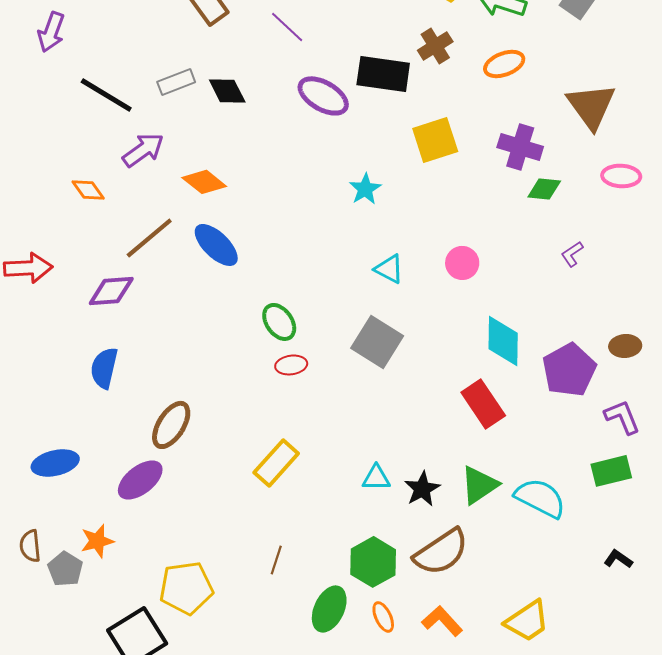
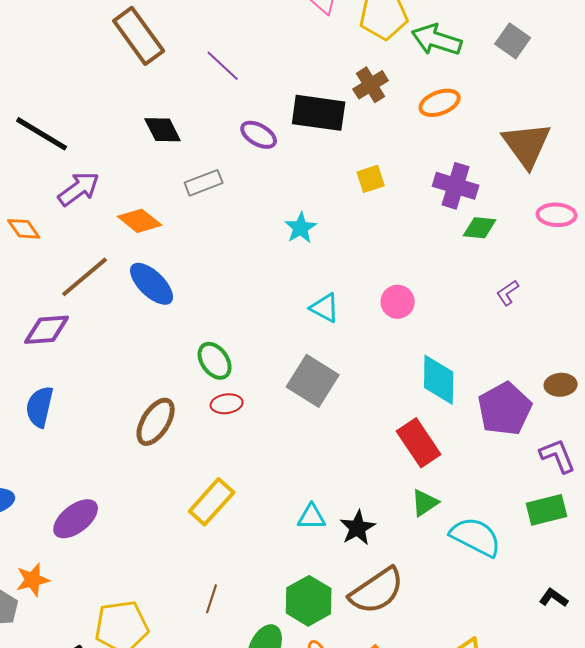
gray rectangle: (176, 82) -> (204, 183), moved
purple ellipse: (323, 96) -> (259, 135), size x0.7
yellow square: (435, 140) -> (371, 179), size x0.6
brown ellipse: (171, 425) -> (156, 422), moved
green triangle: (479, 485) -> (425, 503), moved, size x0.7

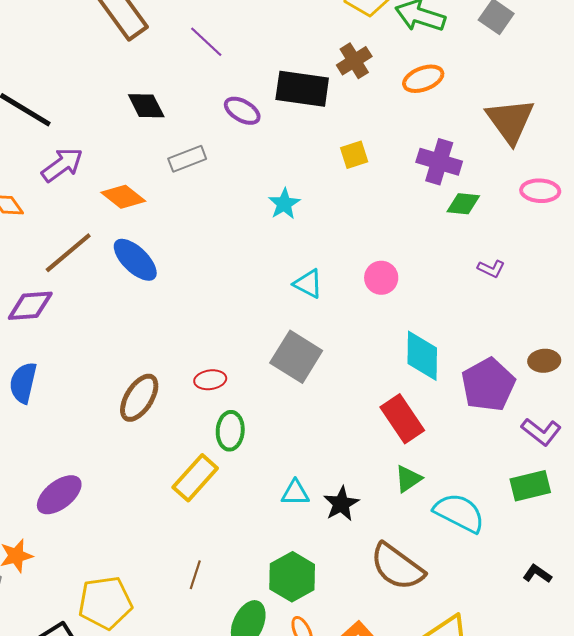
purple L-shape: (508, 293) -> (491, 269), turned -120
green ellipse: (215, 361) -> (230, 431), moved, turned 39
purple L-shape: (558, 456) -> (541, 432), turned 150
brown semicircle: (377, 591) -> (397, 567), moved, turned 70

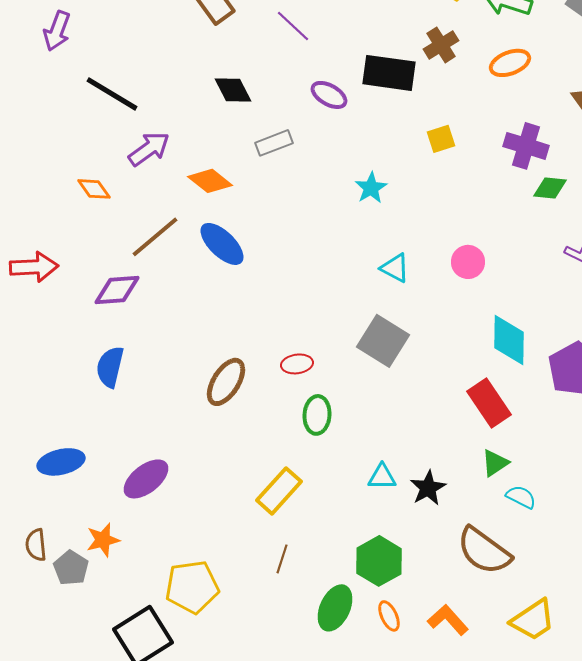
yellow rectangle: (195, 478) -> (279, 491), moved
cyan semicircle: (459, 513) -> (521, 497), moved, size x0.6

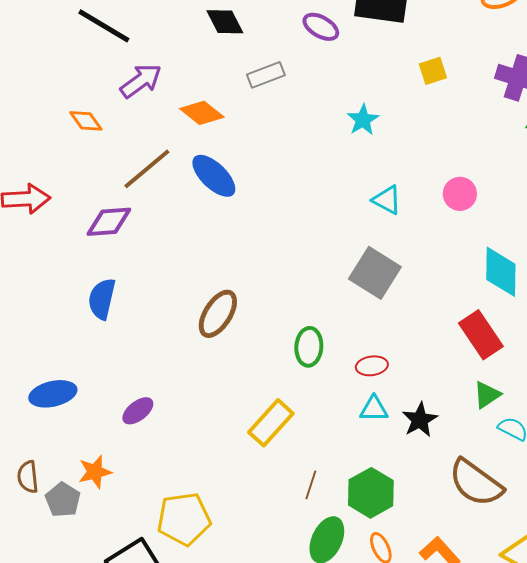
red ellipse: (297, 364) -> (372, 366), moved
purple ellipse: (146, 479) -> (138, 411), size x0.7
brown line: (282, 559) -> (311, 485), moved

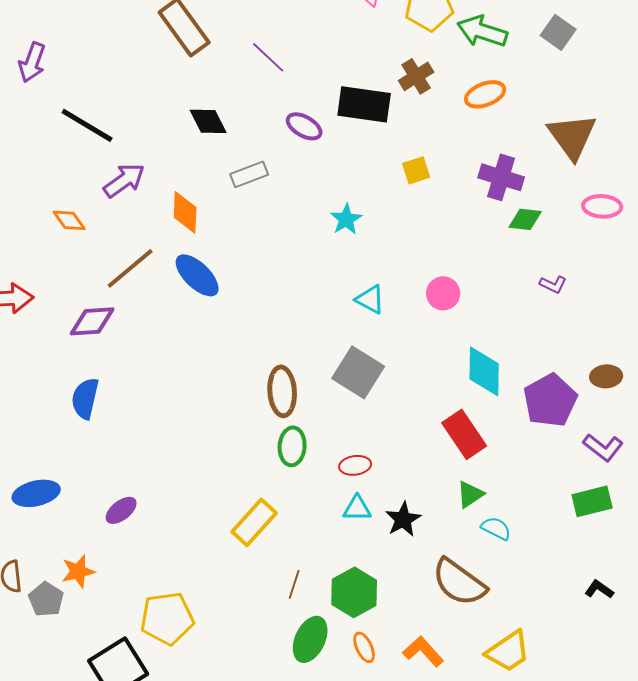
orange diamond: (202, 113) -> (185, 212), turned 54
brown ellipse: (218, 314) -> (282, 391), moved, turned -36

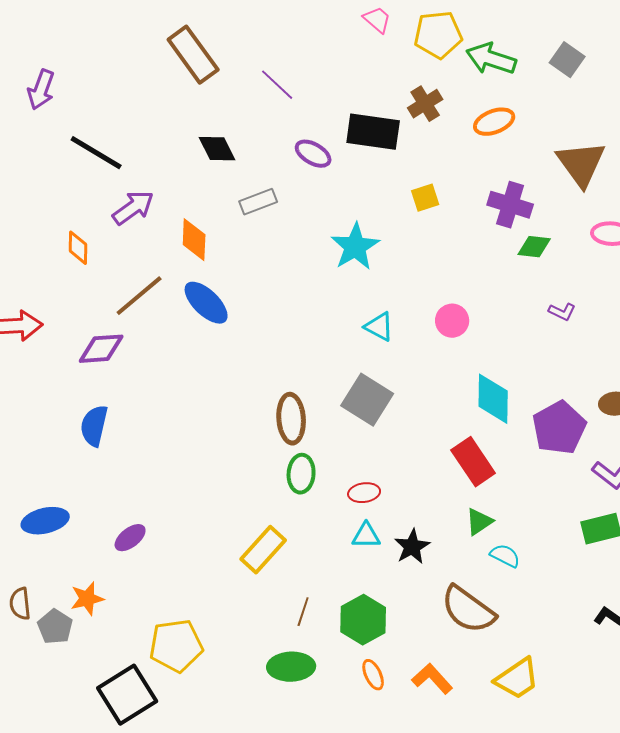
cyan star: (346, 219) -> (355, 247), size x1.5
orange diamond: (69, 220) -> (78, 248), turned 36
green ellipse: (310, 639) -> (291, 667), moved, turned 63

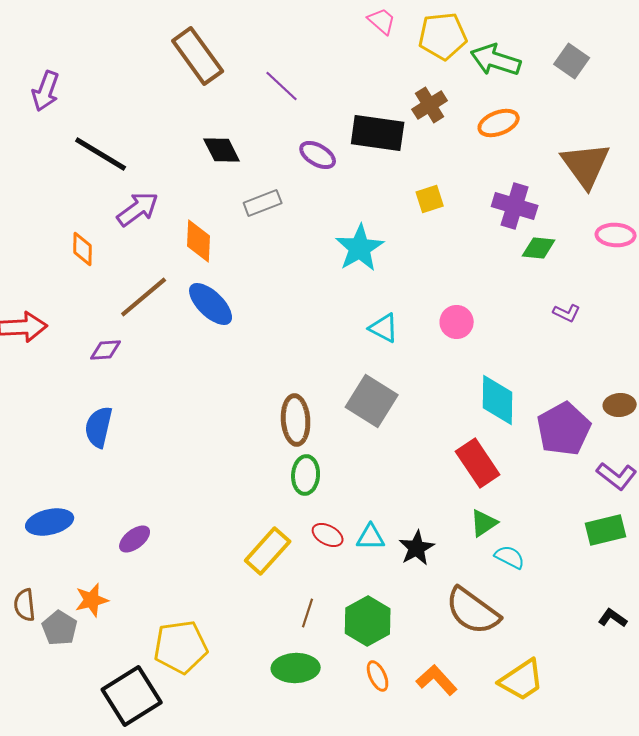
purple diamond: (101, 349) -> (106, 350), size x0.7
red ellipse: (364, 493) -> (328, 535), moved, turned 36

